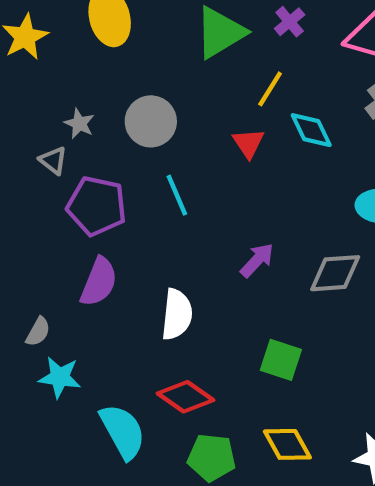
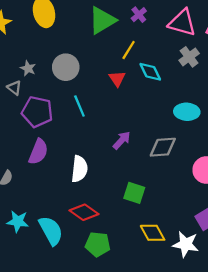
cyan star: (60, 377) -> (18, 221), moved
yellow diamond: (287, 444) -> (153, 233), moved

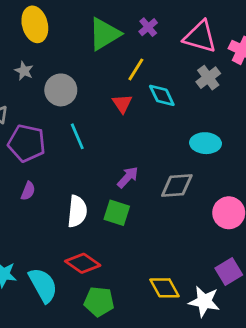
gray star: (28, 68) -> (24, 71), moved
purple semicircle: (38, 152) -> (28, 191), size x0.6
green square: (134, 193) -> (117, 213), moved

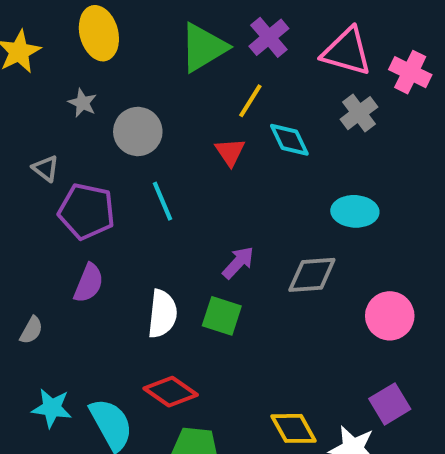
purple cross: (148, 27) -> (269, 37), size x1.4
purple semicircle: (28, 191) -> (89, 283), size x1.4

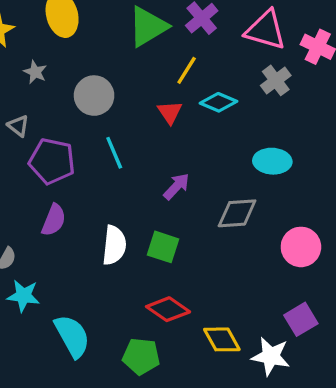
gray star: (83, 103) -> (35, 72), moved
cyan diamond: (289, 140) -> (219, 102), turned -42
purple arrow: (238, 263) -> (176, 186), moved
red diamond: (171, 392) -> (168, 309), moved
cyan star: (52, 408) -> (23, 296), moved

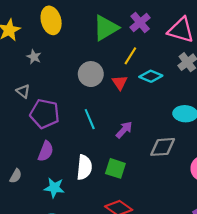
gray circle: (94, 96) -> (91, 74), moved
cyan line: (114, 153) -> (90, 119), moved
cyan star: (23, 296) -> (54, 188), moved

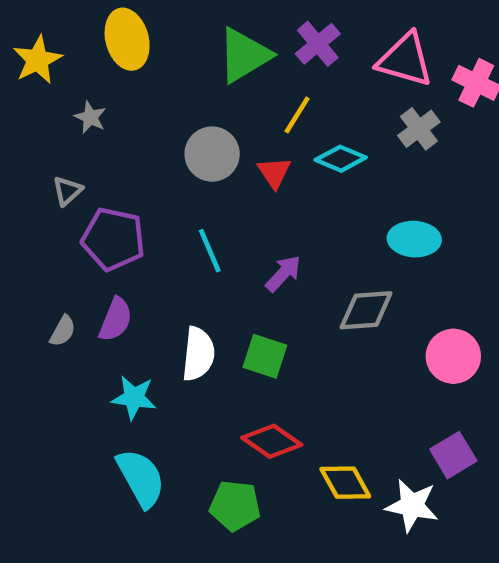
gray triangle: (23, 91) -> (67, 191), turned 40
gray semicircle: (16, 176) -> (63, 331), moved

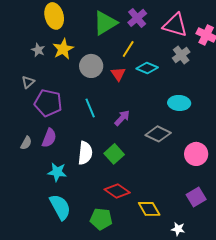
yellow star: (37, 60) -> (63, 49), moved
gray diamond: (366, 310) -> (158, 134), turned 30
green square: (265, 356) -> (114, 154), turned 30
white star: (412, 506) -> (178, 229), moved, size x0.6

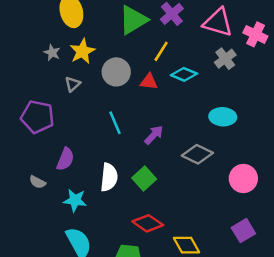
red triangle: (118, 74) -> (149, 82), turned -49
gray triangle: (28, 82) -> (73, 84), moved
purple pentagon: (48, 103) -> (38, 117), moved
gray semicircle: (26, 143) -> (38, 182), moved, turned 88

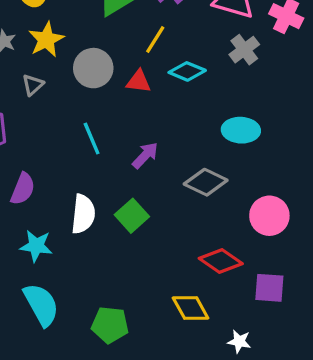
red diamond: (148, 223) -> (221, 261), moved
purple square: (243, 231) -> (269, 288), turned 35

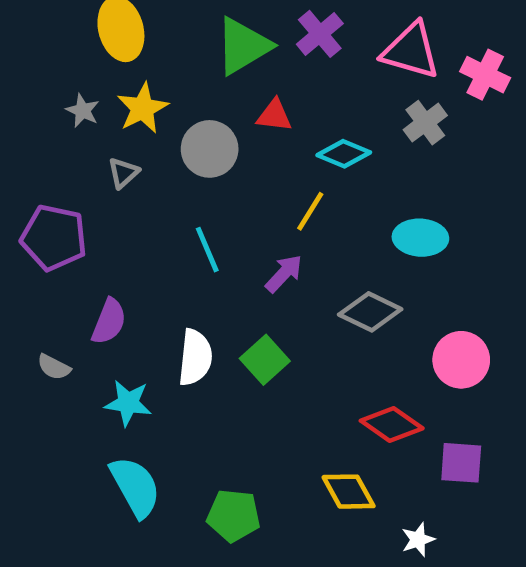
yellow line: (155, 40) -> (310, 211), moved
red triangle: (139, 81) -> (274, 115), moved
white star: (239, 342) -> (418, 540), turned -30

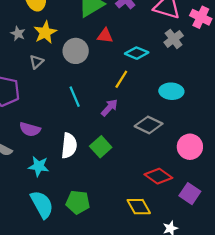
purple semicircle: (109, 321) -> (30, 129), turned 84
purple square: (461, 463) -> (190, 194), turned 30
green pentagon: (234, 516) -> (78, 202), moved

